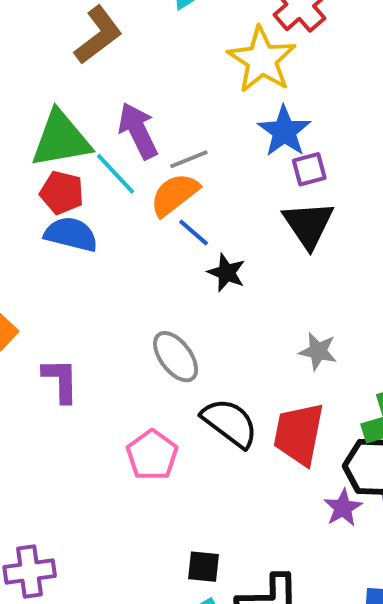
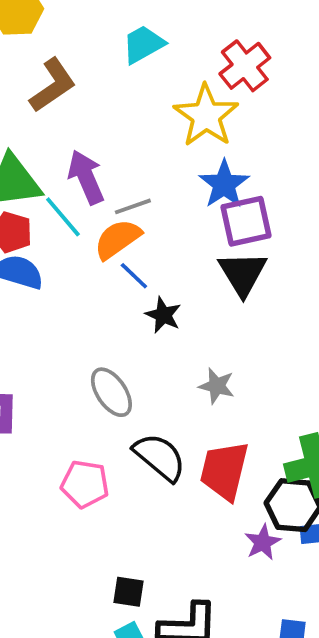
purple square: (309, 169) -> (246, 221), size x1.6
gray star: (318, 351) -> (217, 386), moved
pink pentagon: (152, 455) -> (85, 484), turned -30

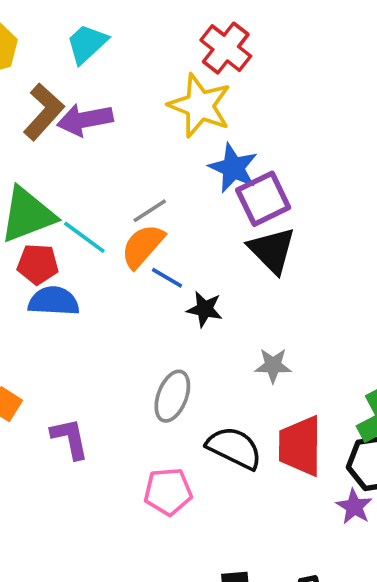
cyan trapezoid: (143, 44) -> (87, 44), moved
purple arrow: (86, 177) -> (85, 120), moved, turned -64
gray ellipse: (111, 392) -> (172, 396), turned 69

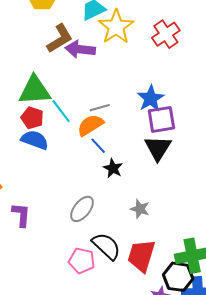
yellow star: (200, 106) -> (116, 27), moved
pink pentagon: (168, 492) -> (82, 261), moved

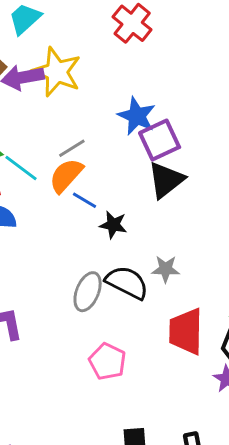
yellow star: (116, 27) -> (57, 72), moved
black triangle: (158, 148) -> (166, 180), turned 36
black semicircle: (106, 246) -> (127, 282), moved
pink pentagon: (82, 261) -> (107, 361), turned 30

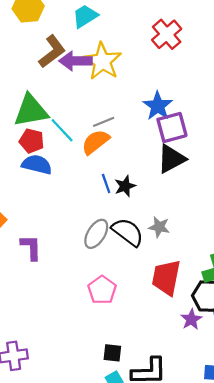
blue line: (85, 200) -> (106, 184), moved, turned 30
black star: (113, 225) -> (125, 186), turned 30

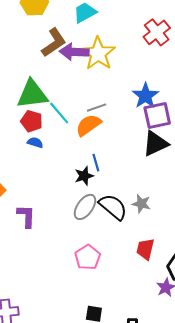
blue semicircle: (37, 165) -> (35, 143), size x0.6
black star: (125, 186) -> (84, 176), moved
red trapezoid: (166, 278) -> (145, 249), size x0.7

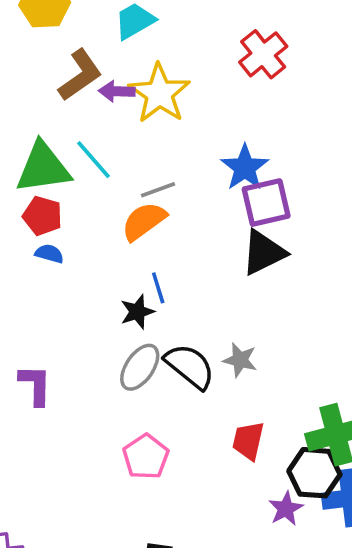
purple arrow: (74, 52) -> (117, 91), size x0.7
cyan line: (59, 113) -> (94, 160), moved

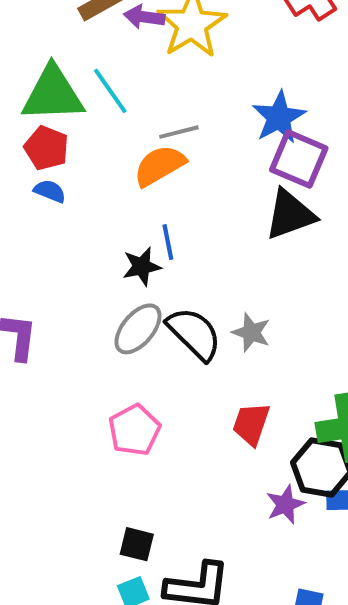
purple square: (266, 203) -> (299, 159), turned 30

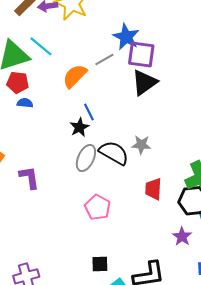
gray line: (179, 132) -> (104, 60), moved
purple star: (285, 504) -> (182, 237), moved
black square: (137, 544) -> (100, 264), moved

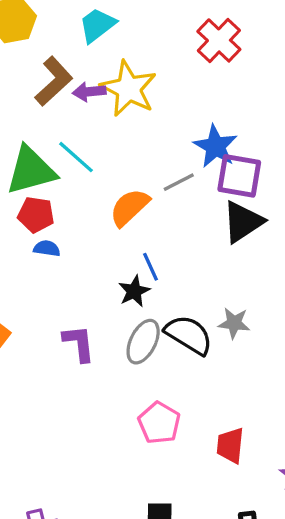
purple L-shape: (29, 178) -> (79, 343), moved
red trapezoid: (153, 189) -> (230, 445), moved

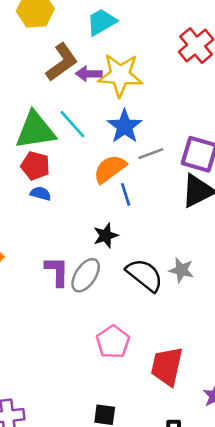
yellow star: (129, 89) -> (120, 75), turned -30
blue star: (215, 146) -> (125, 126), moved
blue line: (151, 267) -> (126, 194), moved
gray ellipse: (143, 342) -> (86, 275), moved
red trapezoid: (230, 445) -> (167, 366), size x1.4

